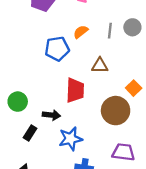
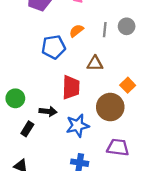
blue star: (71, 139) -> (77, 126), moved

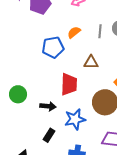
black rectangle: (27, 129) -> (49, 135), moved

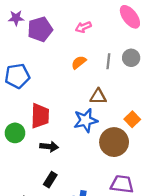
blue pentagon: (53, 47) -> (17, 76), moved
red trapezoid: (69, 84) -> (40, 116), moved
blue star: (75, 119) -> (86, 120), moved

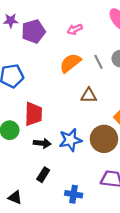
gray line: (108, 61) -> (99, 62), turned -32
orange semicircle: (79, 62) -> (70, 63), size x1.5
blue star: (86, 120) -> (70, 140), moved

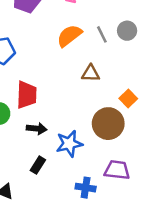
blue star: (70, 140) -> (69, 144), moved
blue cross: (74, 194) -> (86, 188), moved

